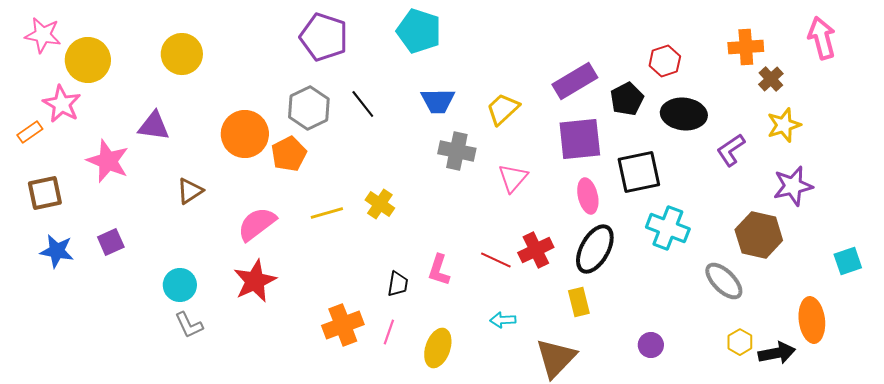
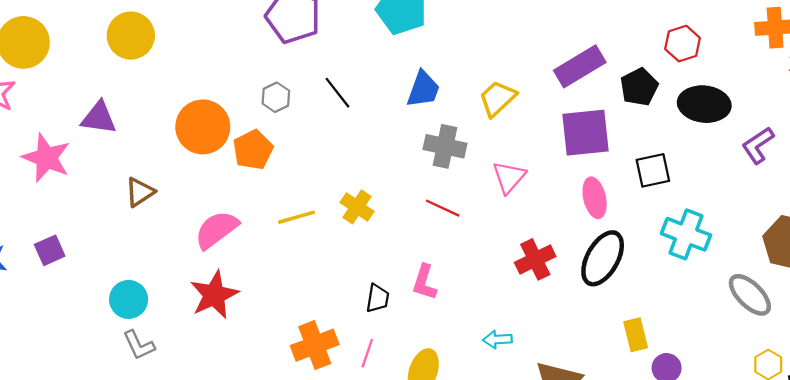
blue trapezoid: (438, 101) -> (423, 89), turned -69
gray hexagon: (309, 108) -> (276, 97), size x0.6
black square: (639, 172) -> (653, 170), size x0.7
red line: (496, 260) -> (443, 208), moved
yellow rectangle: (579, 302) -> (636, 335), moved

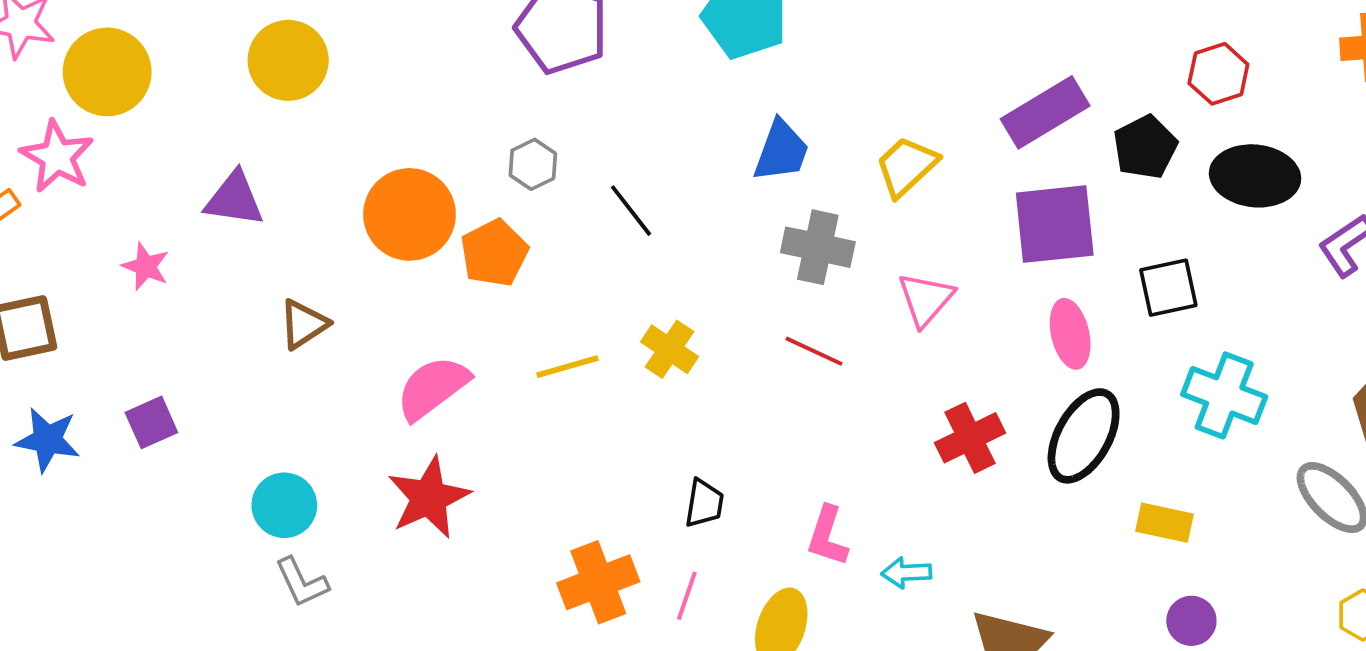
black line: (338, 93) -> (631, 211), moved
pink star: (46, 158) -> (146, 266), size x0.6
pink L-shape: (424, 282) -> (827, 536), moved
yellow rectangle: (636, 335) -> (1164, 523), moved, turned -64

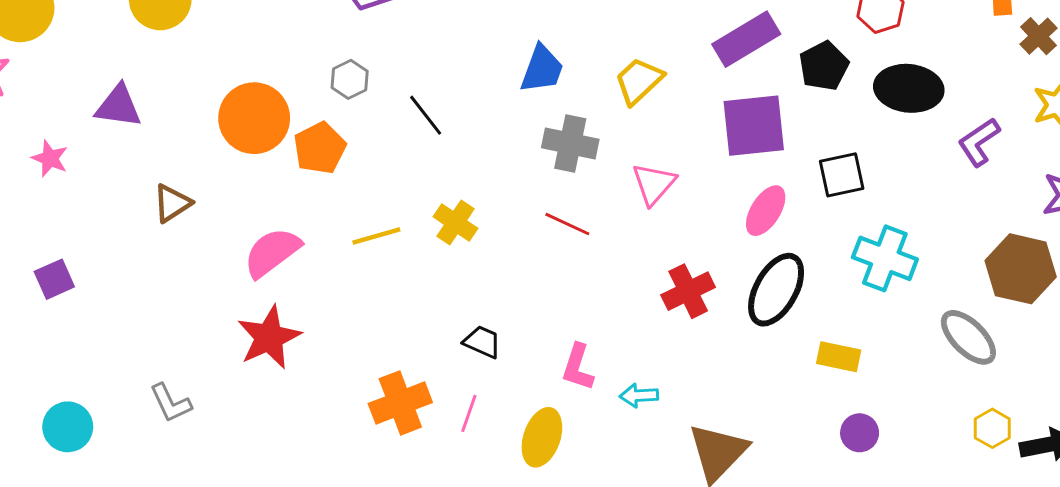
pink ellipse: (1070, 334) -> (766, 211), turned 45
black trapezoid: (704, 503) -> (482, 342), turned -75
cyan circle: (284, 505) -> (68, 427), moved

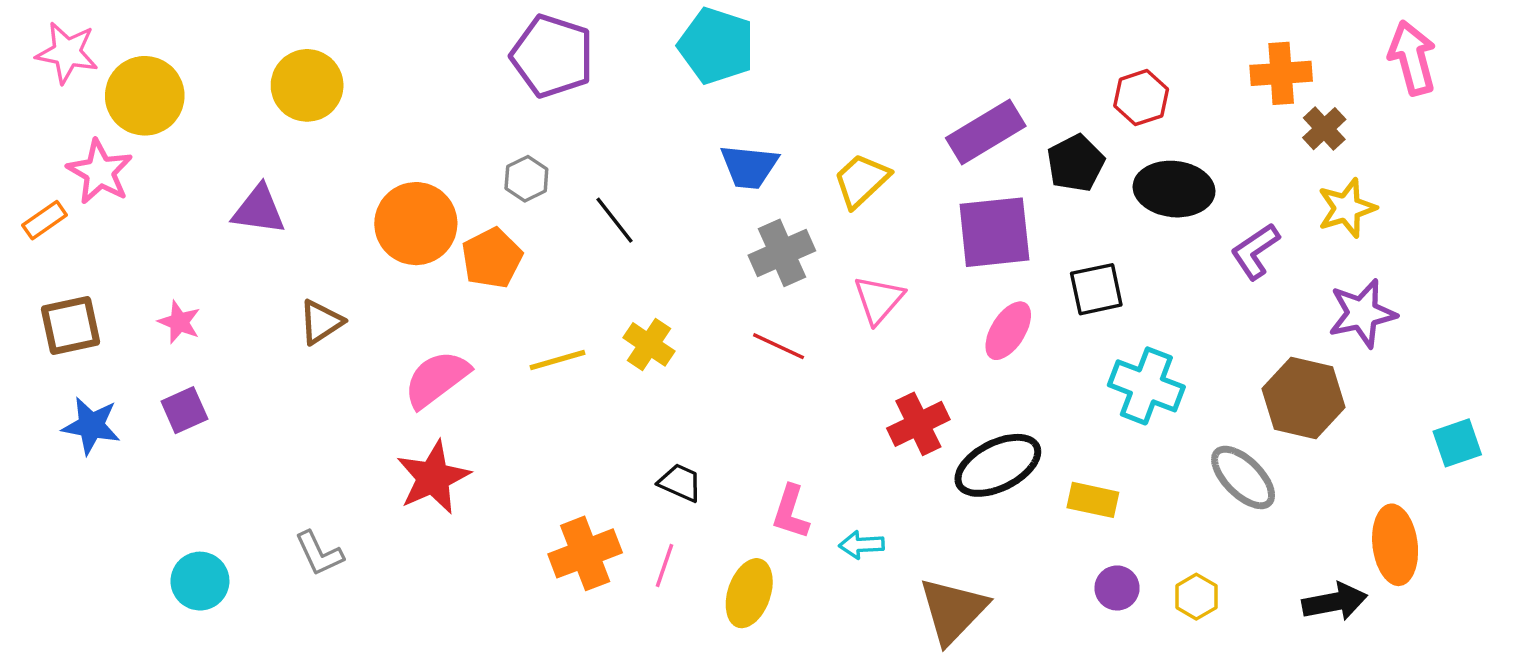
blue trapezoid: (542, 69) -> (749, 167), turned 76
gray cross: (570, 144) -> (782, 253), turned -36
pink star: (50, 158) -> (179, 322), moved
black ellipse: (776, 290) -> (998, 465), moved, turned 34
yellow hexagon: (992, 428) -> (1196, 597), moved

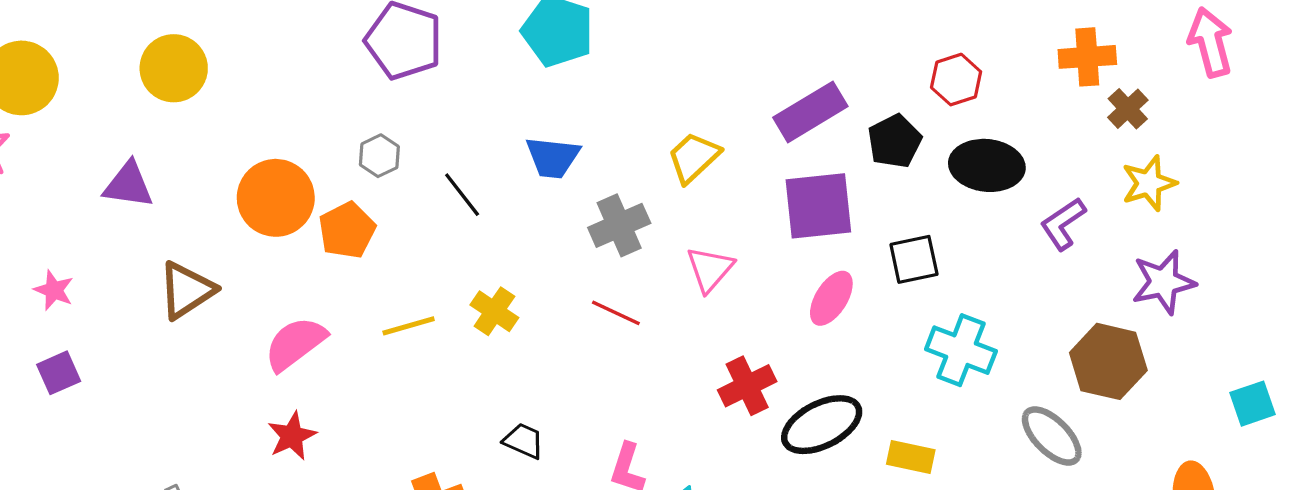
blue trapezoid: (749, 167) -> (553, 157), moved
brown triangle: (321, 322) -> (187, 290), size x1.4
red star: (433, 477) -> (292, 436), size x0.7

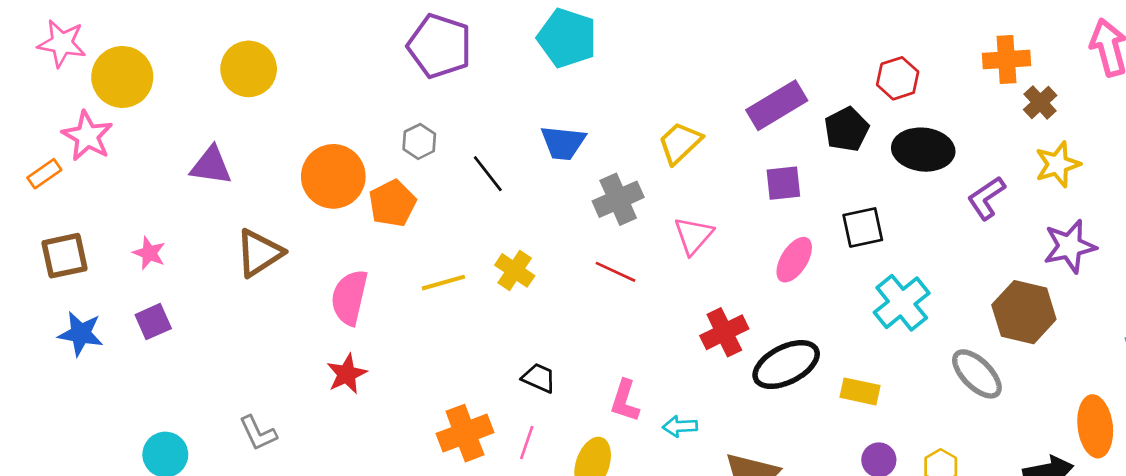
purple square: (818, 206) -> (783, 183), size x0.6
pink semicircle: (295, 344) -> (349, 297), turned -40
cyan cross: (961, 350) -> (902, 303), turned 30

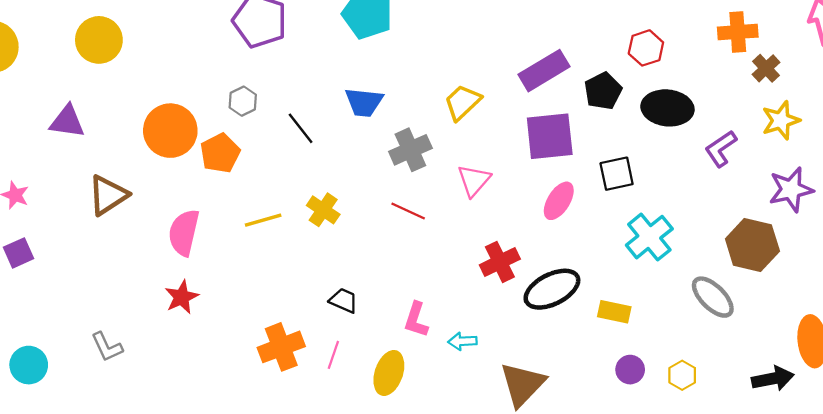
purple square: (783, 183) -> (550, 136), size x1.6

